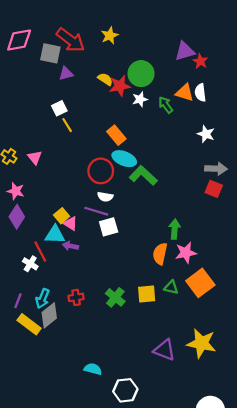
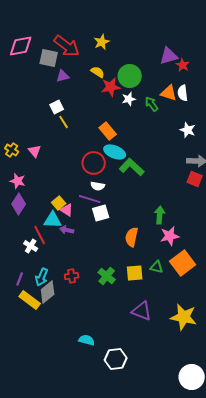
yellow semicircle: (105, 79) -> (98, 72), moved
orange semicircle: (160, 254) -> (132, 237), moved
purple triangle: (165, 350) -> (142, 311), moved

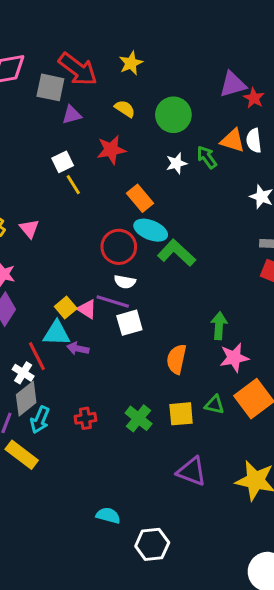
red star: (111, 87) -> (111, 150), moved
white star: (129, 99) -> (176, 163), moved
pink triangle: (67, 210) -> (87, 309), moved
gray diamond: (48, 292) -> (26, 399), moved

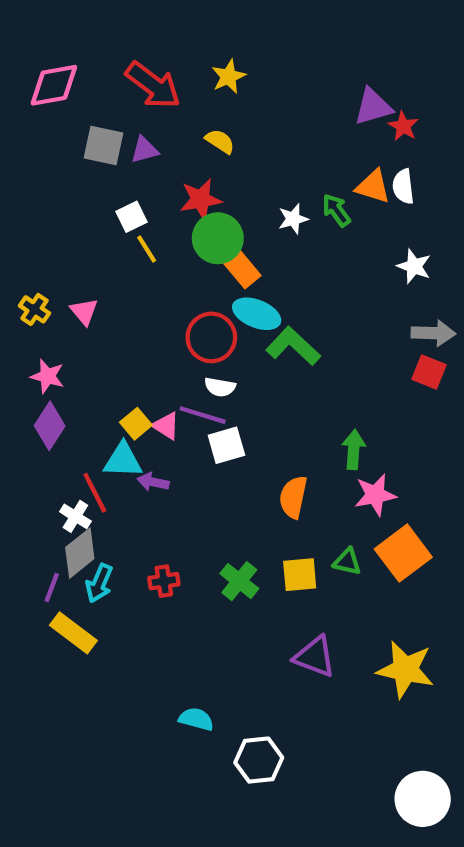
gray square: (50, 87) -> (103, 146), moved
green circle: (173, 115) -> (218, 238), moved

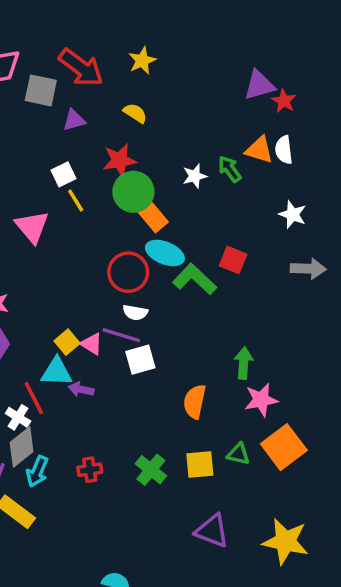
gray square: (103, 146) -> (41, 90), moved
pink triangle: (84, 312) -> (32, 227), moved, size x1.5
red square: (429, 372) -> (233, 260), moved

